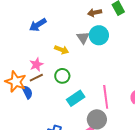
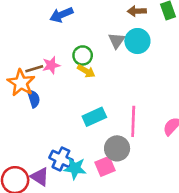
yellow arrow: (62, 50) -> (86, 71), moved
green circle: (62, 76) -> (83, 55), moved
brown line: (36, 78) -> (34, 69), moved

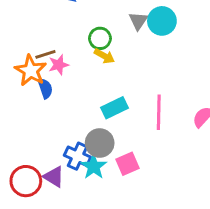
pink star: (51, 65) -> (59, 65), moved
gray circle: (117, 148) -> (100, 143), moved
cyan star: (75, 168) -> (94, 167), turned 30

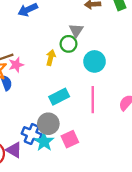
cyan circle: (162, 21) -> (95, 61), moved
green circle: (100, 38) -> (68, 44), moved
yellow arrow: (104, 56) -> (51, 58), turned -104

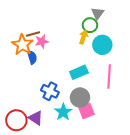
yellow arrow: (51, 58) -> (83, 37), moved
cyan circle: (95, 61) -> (102, 45), moved
gray circle: (48, 124) -> (80, 98), moved
blue cross: (32, 134) -> (50, 91), moved

